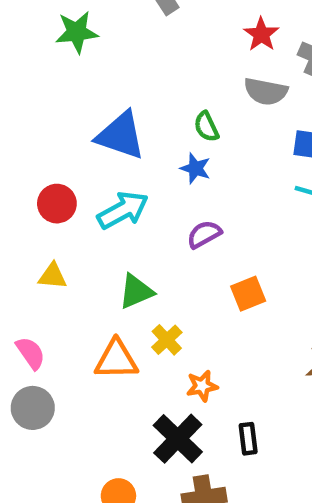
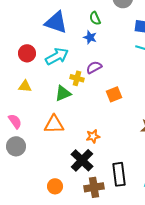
yellow cross: (167, 340) -> (77, 78), moved, turned -32
black rectangle: (248, 439) -> (119, 174), moved, size x1.6

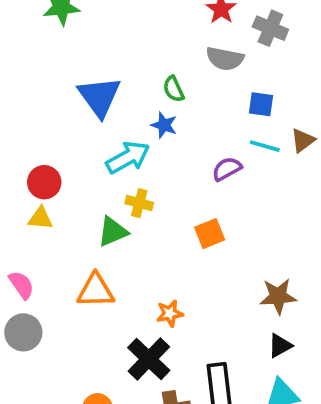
blue triangle: (56, 22) -> (99, 97), turned 35
red circle: (27, 53) -> (44, 182), moved
cyan arrow: (57, 56) -> (128, 157), moved
purple semicircle: (94, 67) -> (227, 169), moved

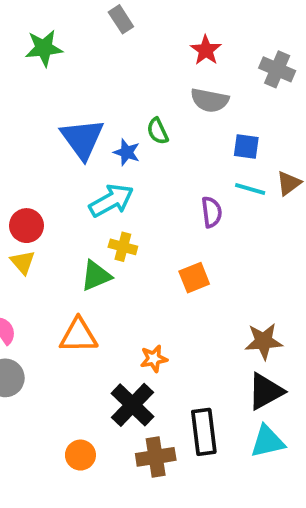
gray cross: (270, 28) -> (277, 69), moved
blue star: (164, 125) -> (127, 152), moved
purple semicircle: (227, 169) -> (212, 212), turned 112
yellow triangle: (40, 218) -> (23, 262), turned 44
black triangle: (280, 346) -> (266, 391), size x1.5

